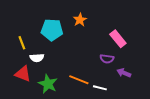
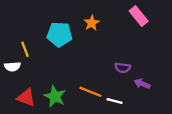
pink rectangle: (118, 39) -> (139, 16), moved
white semicircle: (37, 58) -> (12, 67), moved
red triangle: (23, 74) -> (26, 98), moved

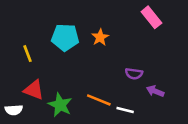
orange star: (92, 23) -> (100, 37), moved
white semicircle: (12, 67) -> (14, 110), moved
red triangle: (26, 98) -> (34, 90), moved

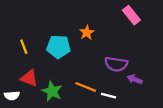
cyan pentagon: (65, 37) -> (59, 47), moved
purple semicircle: (134, 74) -> (116, 64), size x1.5

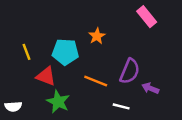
purple semicircle: (116, 64) -> (130, 71), turned -75
red triangle: (29, 78) -> (46, 76), moved
orange line: (86, 87) -> (96, 81), moved

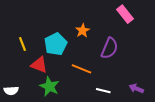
cyan pentagon: (65, 52) -> (56, 44), turned -30
purple semicircle: (130, 71) -> (109, 48), moved
purple arrow: (150, 88) -> (136, 89), moved

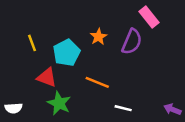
yellow line: (23, 44) -> (32, 43), moved
purple semicircle: (109, 48) -> (132, 42), moved
purple arrow: (136, 89) -> (172, 109), moved

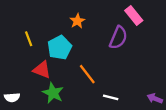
orange star: (99, 37) -> (77, 21), moved
orange line: (97, 82) -> (87, 74), turned 30

